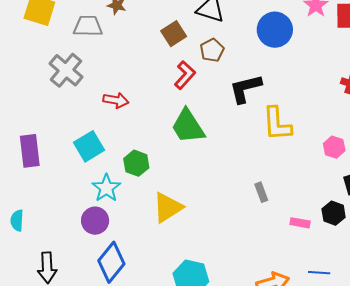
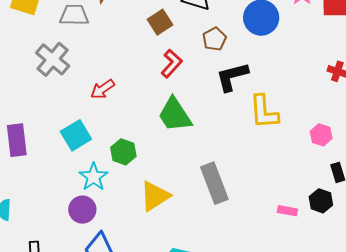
brown pentagon: (212, 50) -> (214, 39), moved
red arrow: (116, 100) -> (103, 89), turned 135
gray rectangle: (261, 192) -> (214, 183), moved, size x2.0

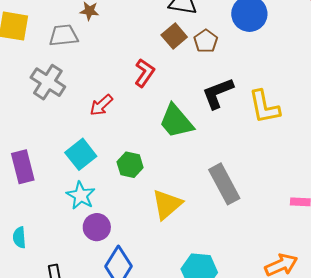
brown square: (160, 22) -> (174, 36), moved
red L-shape: (172, 64) -> (144, 73), moved
black L-shape: (232, 77) -> (218, 93), moved
cyan star: (94, 177) -> (81, 195), moved

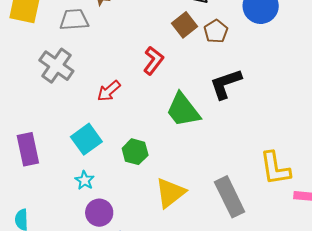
yellow L-shape: (264, 107) -> (275, 168), moved
gray rectangle: (224, 184) -> (230, 197), moved
cyan star: (81, 195) -> (85, 180), size x0.7

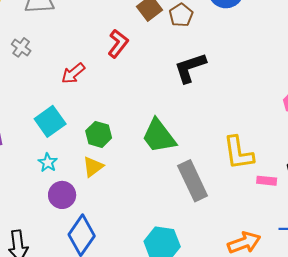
gray cross: (56, 66) -> (21, 47), size x0.6
green trapezoid: (183, 110) -> (159, 136), moved
yellow triangle: (170, 193) -> (93, 167), moved, size x0.7

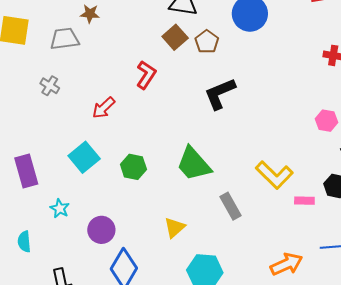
yellow L-shape: (238, 153) -> (274, 175), turned -33
cyan star: (48, 163) -> (60, 208), moved
yellow triangle: (93, 167) -> (175, 228), moved
gray rectangle: (193, 181) -> (231, 206), size x0.7

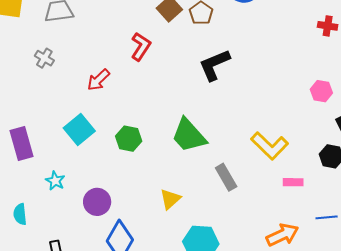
pink rectangle: (304, 201) -> (293, 182), moved

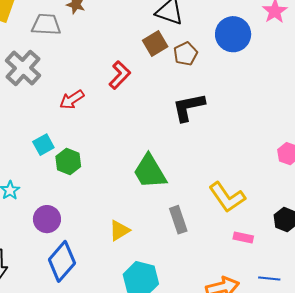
gray cross: (44, 58) -> (23, 68), size x1.8
cyan square: (79, 129) -> (43, 145), size x0.7
green hexagon: (129, 139) -> (68, 161), moved

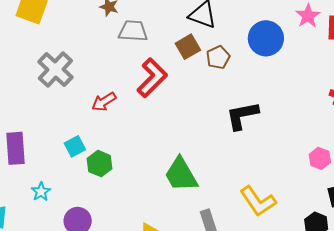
gray trapezoid: (46, 25) -> (133, 31), moved
red L-shape: (120, 75) -> (152, 78), size x1.4
black L-shape: (189, 107) -> (242, 116), moved

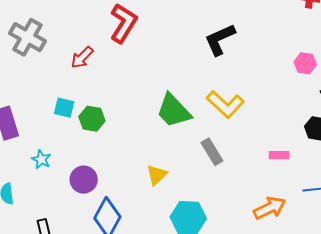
cyan square: (75, 146) -> (64, 108), turned -35
yellow L-shape: (258, 201) -> (225, 104), moved

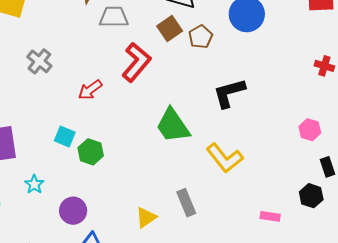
gray cross: (27, 37) -> (39, 61), size x0.7
green trapezoid: (174, 111) -> (173, 126), moved
gray rectangle: (212, 152) -> (186, 203), moved

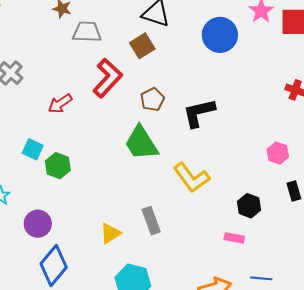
brown pentagon: (201, 37) -> (152, 99), moved
black hexagon: (311, 196) -> (249, 206), moved

